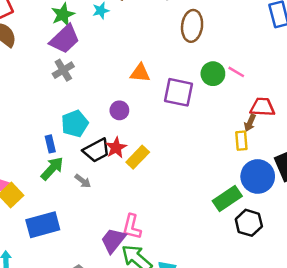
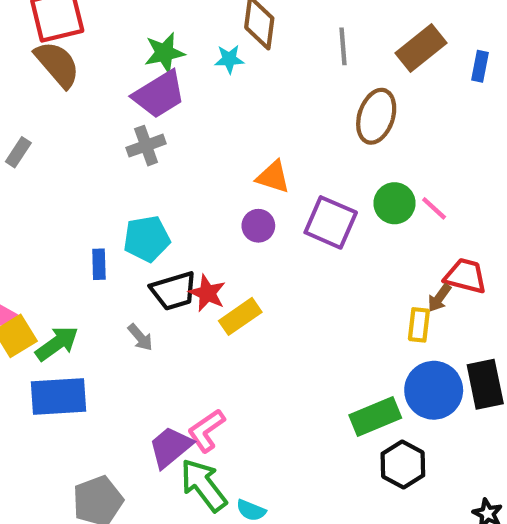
purple circle: (119, 110) -> (258, 226), moved
red star: (116, 148) -> (207, 293), turned -30
green arrow: (52, 168) -> (57, 343), moved
pink L-shape: (132, 227) -> (206, 431), turned 30

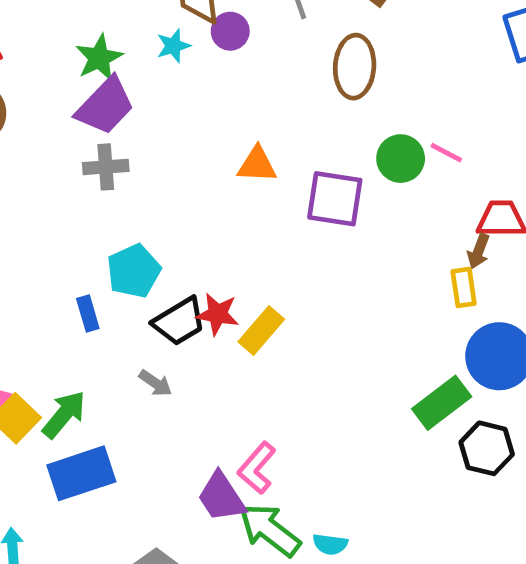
gray cross: (146, 146) -> (106, 167), turned 30
purple circle: (258, 226) -> (230, 31), moved
purple trapezoid: (170, 447) -> (221, 497), turned -69

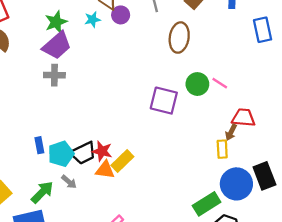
orange triangle: (257, 165) -> (105, 170), moved
cyan pentagon: (134, 271) -> (61, 154), moved
green arrow: (64, 414) -> (42, 192), moved

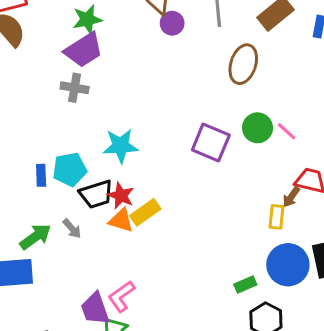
cyan star: (92, 19) -> (120, 146), moved, size x1.6
cyan pentagon: (61, 154) -> (70, 169), moved
green rectangle: (207, 204) -> (245, 285), size x0.6

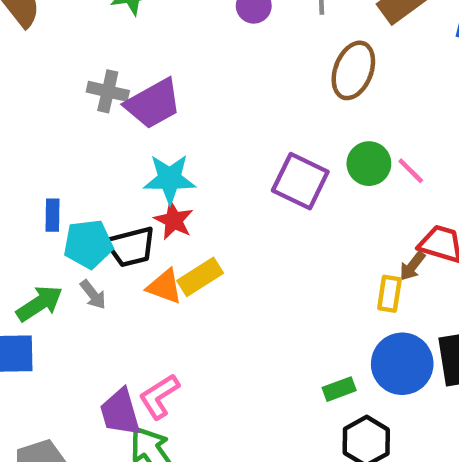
purple trapezoid: (84, 50) -> (153, 104), moved
cyan pentagon: (70, 169) -> (88, 244), moved
red star: (121, 196) -> (174, 220), moved

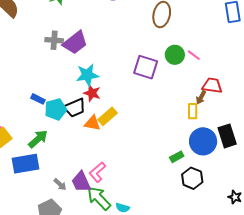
blue rectangle: (52, 215) -> (38, 99), turned -56
gray arrow: (93, 295) -> (60, 184), moved

